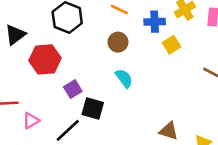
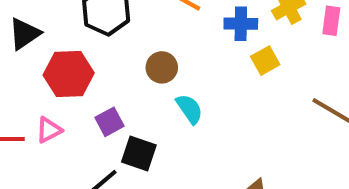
brown circle: (118, 42) -> (162, 67), moved
pink triangle: (31, 121) -> (49, 130), moved

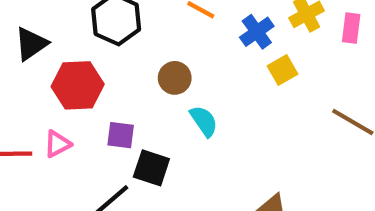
blue cross: (241, 24) -> (257, 32), turned -36
purple square: (110, 122) -> (121, 135), turned 36

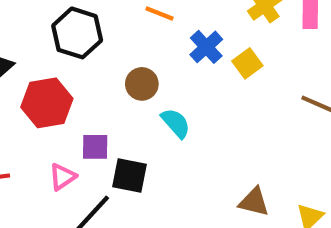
blue cross: (257, 32) -> (206, 47), moved
pink triangle: (57, 144) -> (62, 177), moved

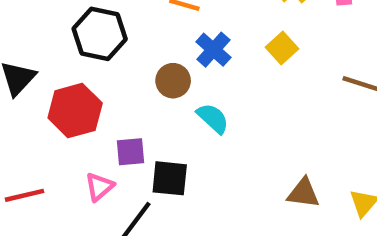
blue cross: (206, 47) -> (213, 50), moved

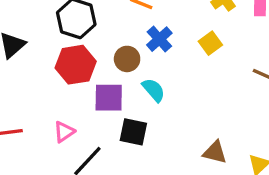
red hexagon: (75, 111) -> (76, 65), moved
purple square: (131, 152) -> (109, 98), moved, size x1.4
black square: (170, 178) -> (133, 132), moved

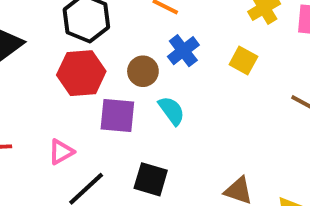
yellow square: (210, 43) -> (243, 61), turned -30
black square: (133, 132) -> (151, 179), moved

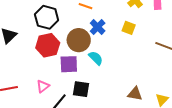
brown circle: (143, 71) -> (79, 40), size x1.5
black square: (151, 179) -> (81, 89), moved

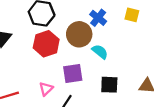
purple square: (69, 64) -> (73, 74), moved
black square: (81, 89) -> (109, 85), moved

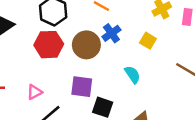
cyan semicircle: (100, 52) -> (132, 75), moved
purple square: (73, 74) -> (82, 87), moved

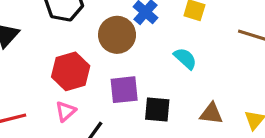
red hexagon: (49, 45) -> (71, 71), moved

